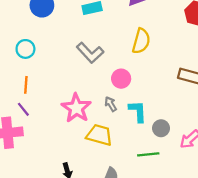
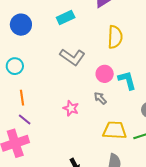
pink star: (76, 108) -> (71, 108), size x0.6
cyan L-shape: (138, 111) -> (127, 80), moved
yellow trapezoid: (99, 135) -> (115, 130), moved

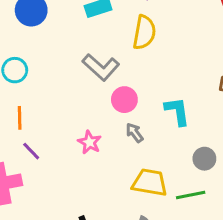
yellow semicircle: (115, 37) -> (144, 32), moved
pink circle: (105, 74) -> (124, 100), moved
purple line: (25, 120) -> (31, 151), moved

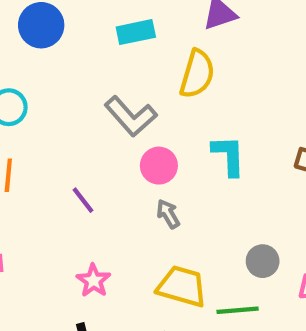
cyan L-shape: (177, 111) -> (229, 156), moved
pink star: (90, 142) -> (93, 281), moved
purple line: (31, 151) -> (83, 200), moved

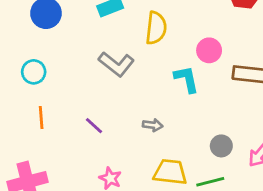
pink circle: (159, 166) -> (209, 50), moved
gray arrow: (168, 214) -> (153, 125), turned 138

